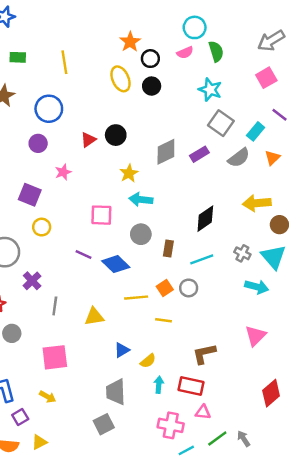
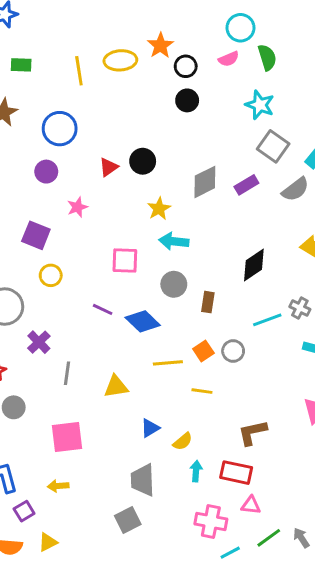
yellow ellipse: (121, 79) -> (120, 60), moved, turned -70
cyan line: (202, 259) -> (267, 320), moved
yellow arrow: (48, 397) -> (58, 486), turned 147

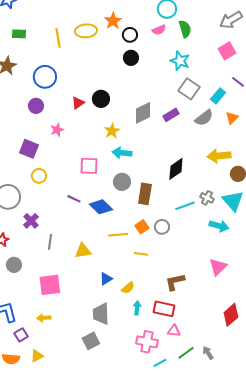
brown rectangle: (208, 302) -> (145, 194), size x1.5

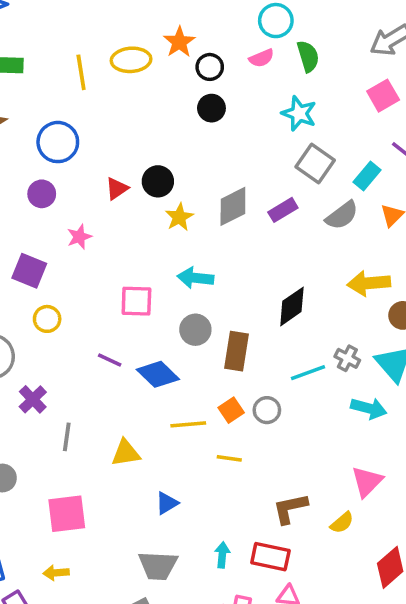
yellow star: (112, 131) -> (179, 217), moved
yellow semicircle: (128, 288) -> (342, 523), moved
gray trapezoid: (101, 314) -> (158, 566), turned -85

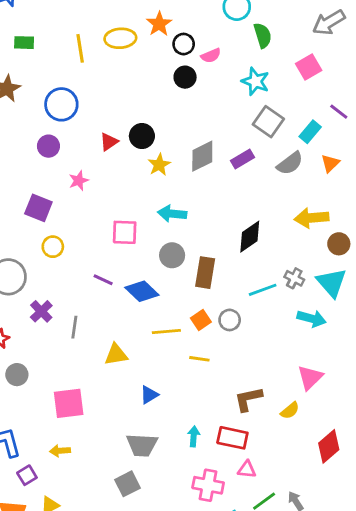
pink semicircle: (262, 58) -> (211, 56), moved
pink square: (383, 96) -> (309, 67), moved
gray line: (67, 437) -> (74, 327), moved

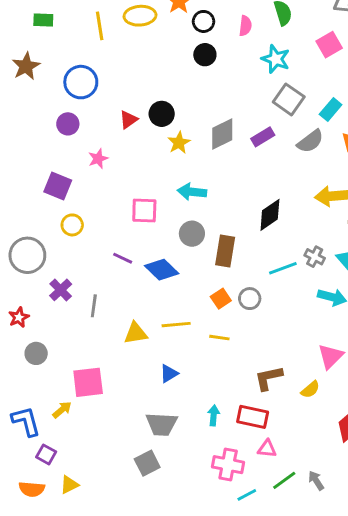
pink semicircle: (211, 56) -> (245, 26), moved, turned -60
yellow line: (166, 331) -> (176, 325), moved
yellow arrow: (60, 451) -> (62, 410), moved, turned 144
purple square: (27, 475) -> (46, 454), turned -30

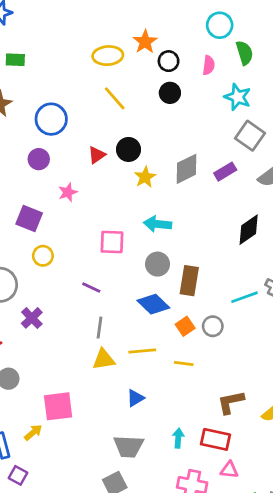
yellow line: (100, 26) -> (115, 98), moved, turned -32
black diamond: (270, 215) -> (249, 230), moved
blue diamond: (162, 270) -> (153, 304), moved
gray line: (94, 306) -> (100, 328), moved

